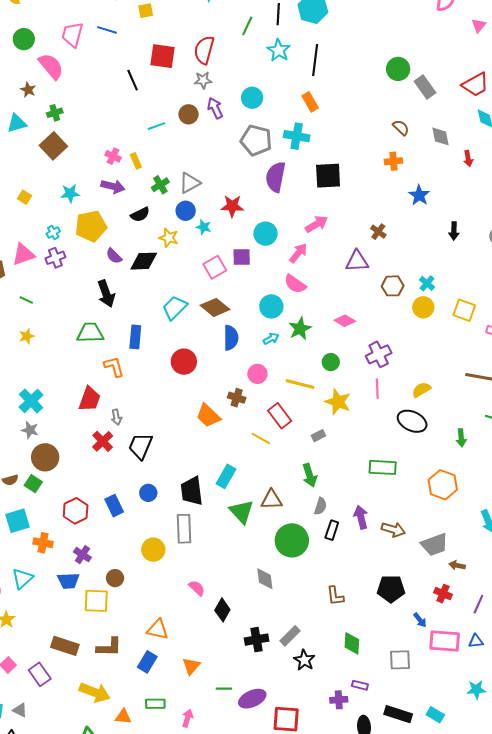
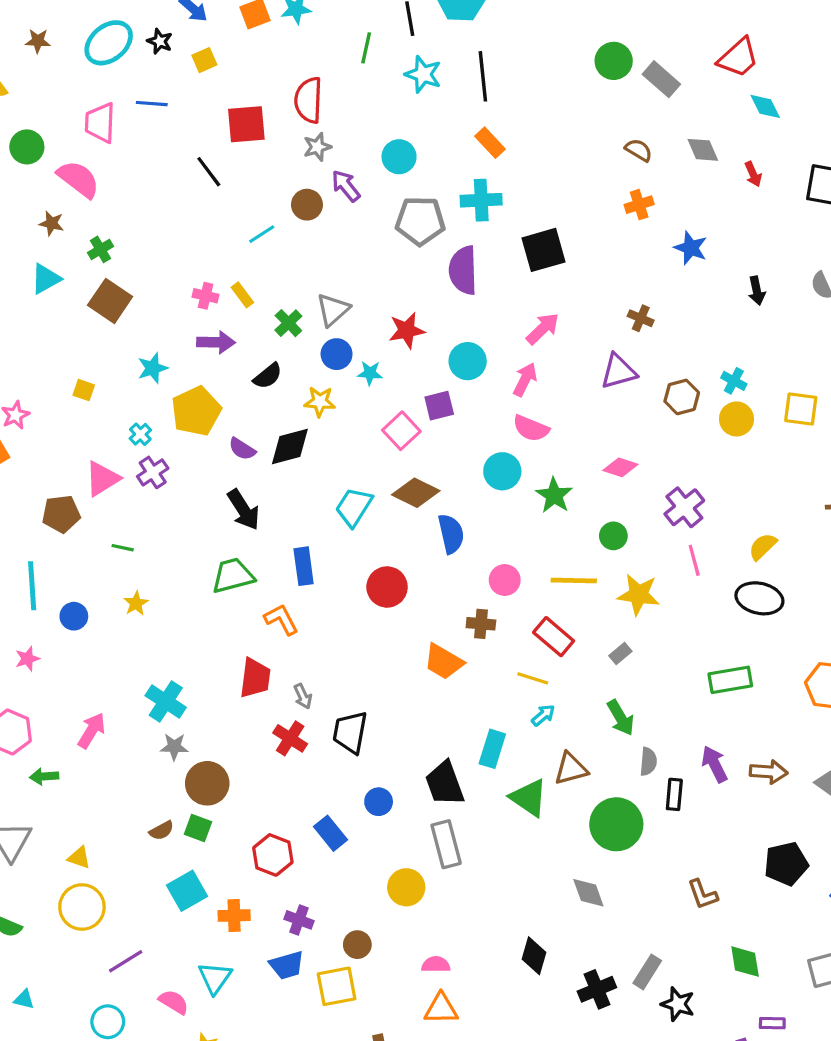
cyan arrow: (271, 339) -> (543, 715), moved
pink semicircle: (197, 588) -> (436, 965), moved, turned -30

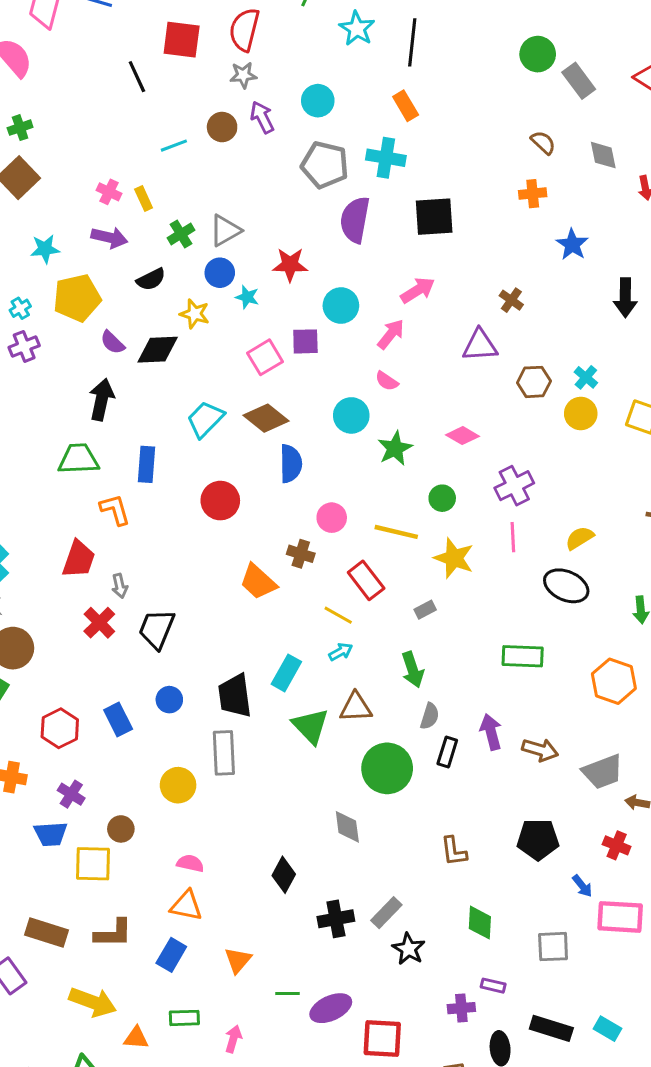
black arrow: (757, 291) -> (625, 298), size x1.4
pink semicircle: (531, 428) -> (387, 381), size x0.7
black arrow: (243, 510) -> (102, 400), turned -147

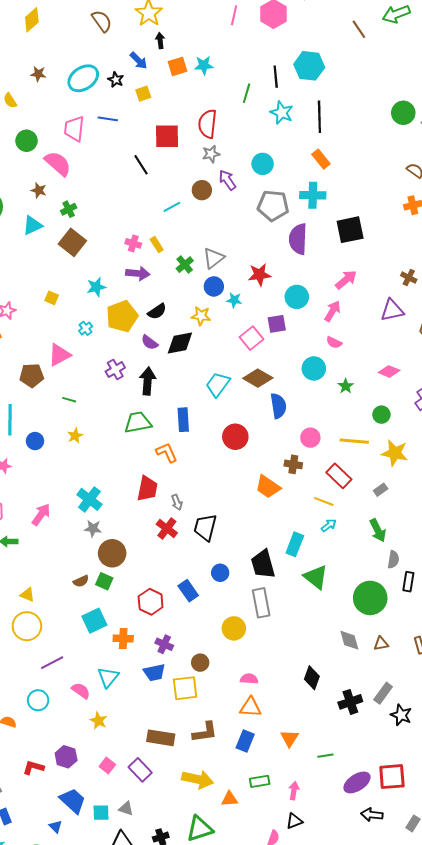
black semicircle: (151, 279) -> (157, 311), moved
purple cross: (24, 346) -> (115, 370), moved
green star: (395, 448) -> (346, 386), size x0.7
brown triangle: (356, 707) -> (381, 644), moved, size x0.7
purple ellipse: (331, 1008) -> (357, 782), moved

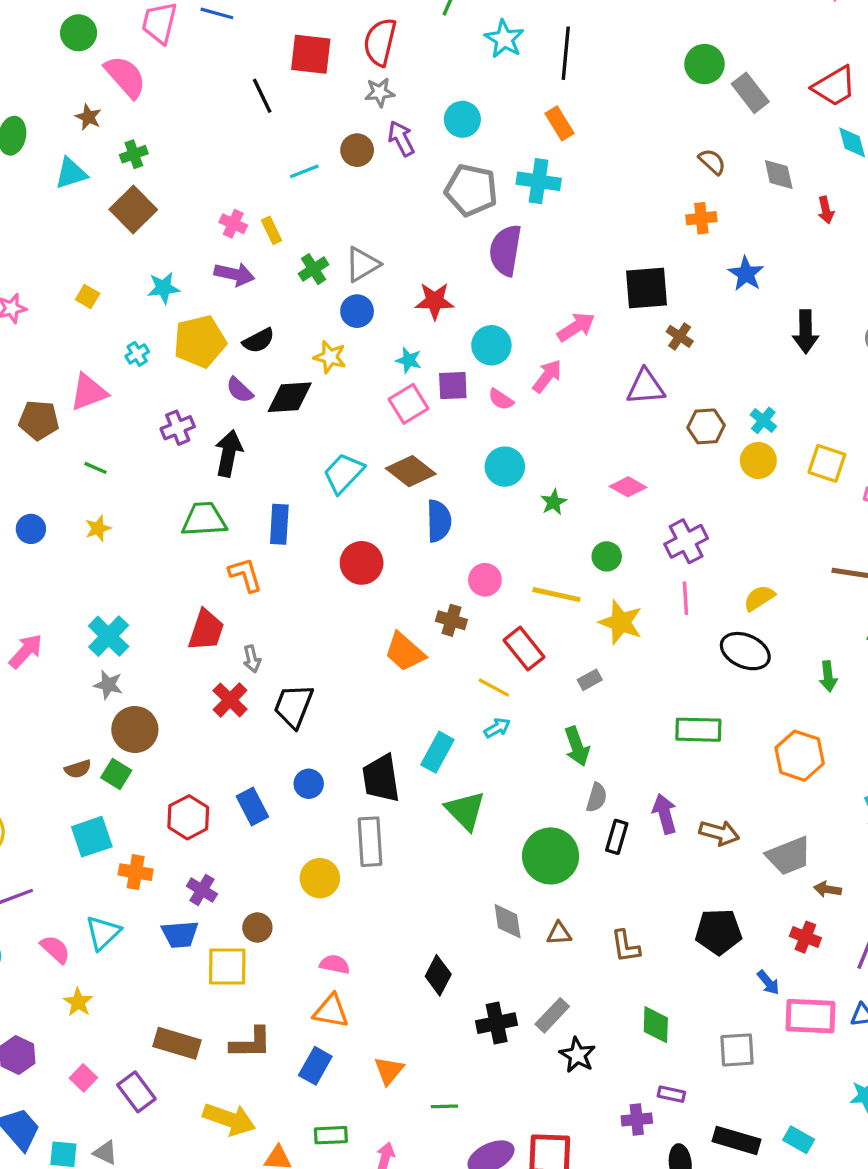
black square: (350, 230) -> (646, 288), moved
cyan star: (234, 300) -> (409, 360), moved
pink semicircle: (334, 342) -> (501, 399), moved

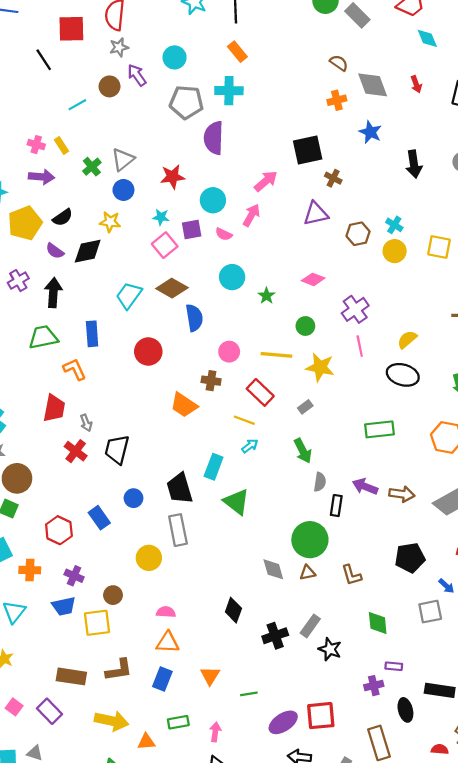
gray diamond: (779, 175) -> (373, 85), moved, size x1.4
purple arrow: (665, 814) -> (365, 486), turned -45
green circle: (551, 856) -> (310, 540), moved
gray square: (737, 1050) -> (430, 612), moved

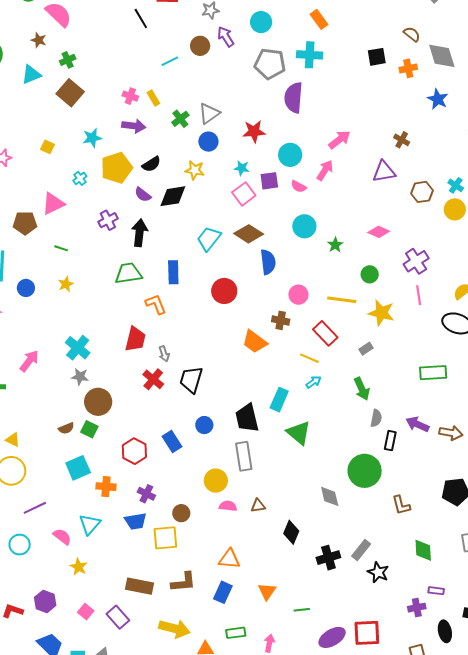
black square: (308, 150) -> (377, 57), moved, size x0.7
brown triangle: (308, 573) -> (258, 506), moved
pink semicircle: (166, 612) -> (228, 506), moved

